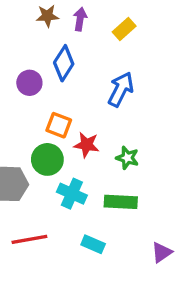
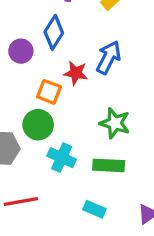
red star: (87, 145) -> (76, 73), moved
green star: (127, 158) -> (115, 123), size x1.4
cyan rectangle: (93, 244) -> (94, 209), moved

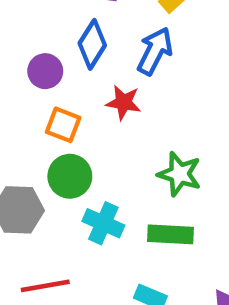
blue arrow: (109, 57) -> (155, 51), moved
orange square: (49, 92) -> (63, 125), moved

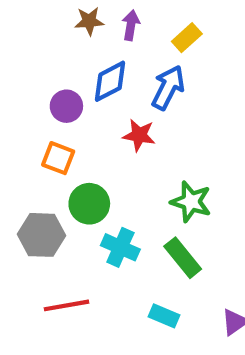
blue diamond: (92, 44) -> (110, 81), turned 30
orange square: (63, 125) -> (58, 158), moved
green rectangle: (170, 234) -> (183, 258), turned 48

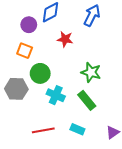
blue arrow: (168, 87) -> (92, 15), moved
red line: (66, 305) -> (43, 130), moved

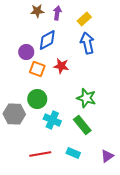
blue arrow: (92, 15) -> (87, 43), turned -40
orange square: (25, 51) -> (37, 69), moved

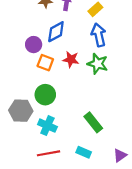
green star: (86, 98) -> (98, 64), moved
cyan cross: (52, 120) -> (47, 126), moved

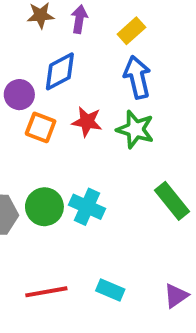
green circle: (45, 95) -> (44, 207), moved
green rectangle: (93, 122) -> (172, 201), moved
cyan cross: (47, 126) -> (87, 207), moved

